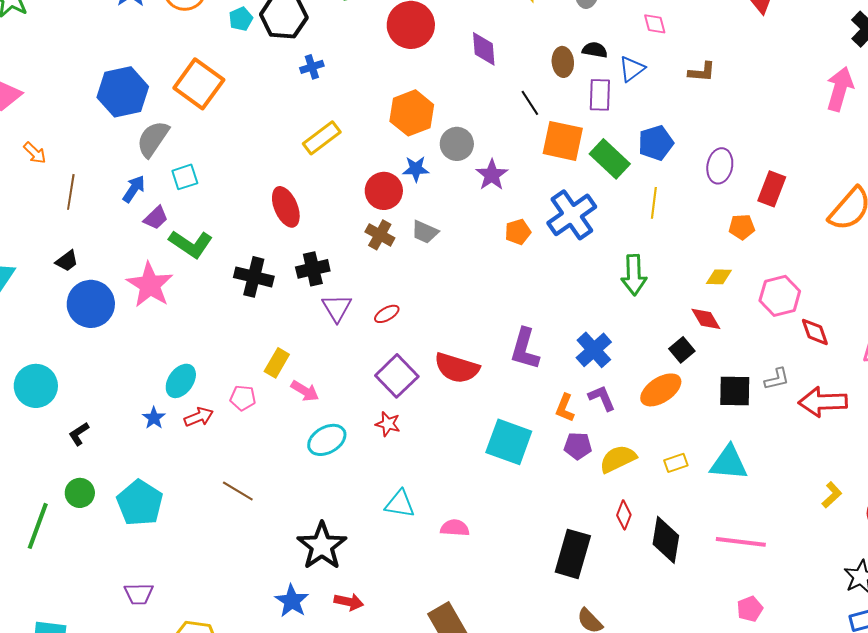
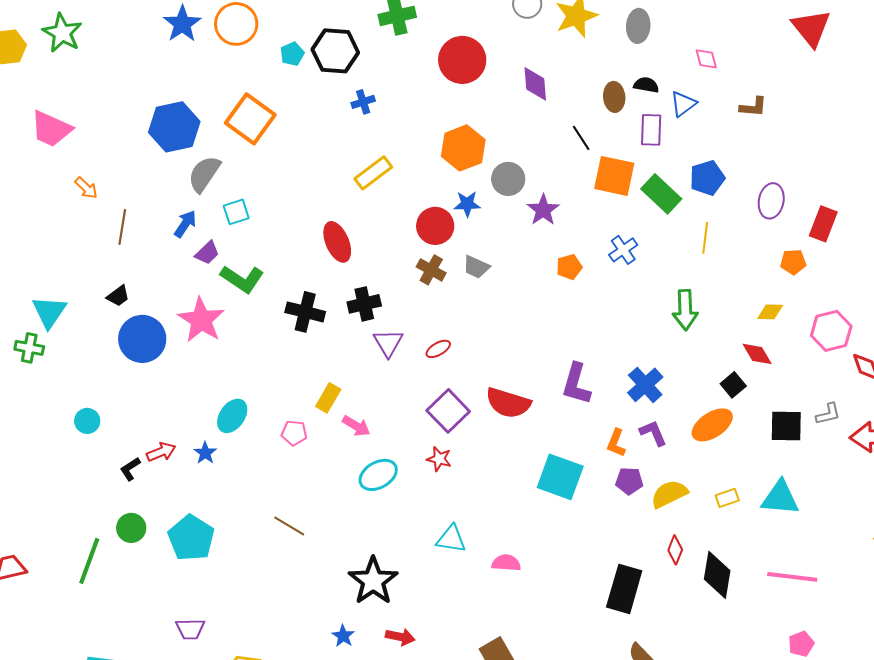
blue cross: (572, 215) -> (623, 250), size x0.6
cyan circle: (36, 386) -> (87, 421), size x0.6
red arrow: (199, 417) -> (161, 452), moved
blue star: (292, 601) -> (343, 636), size x0.7

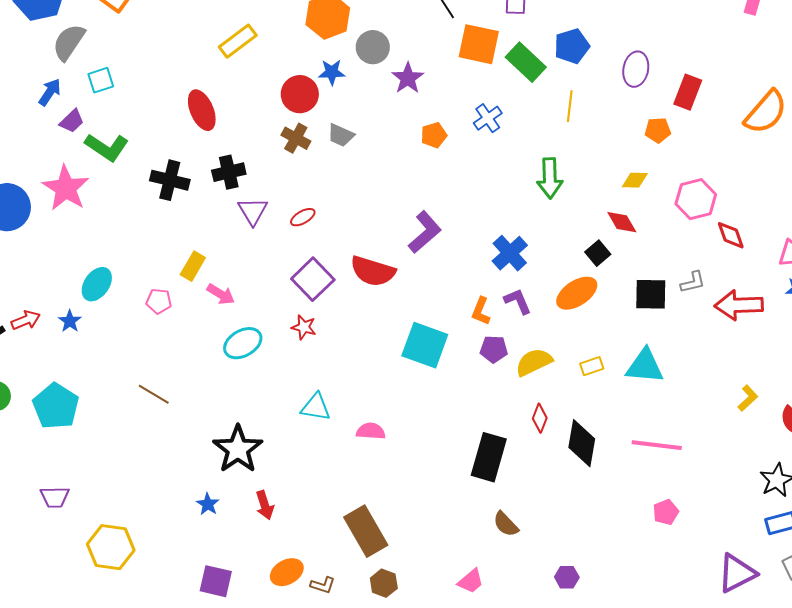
purple L-shape: (576, 384) -> (425, 232), moved, turned -147
red arrow: (400, 637) -> (265, 505), turned 60

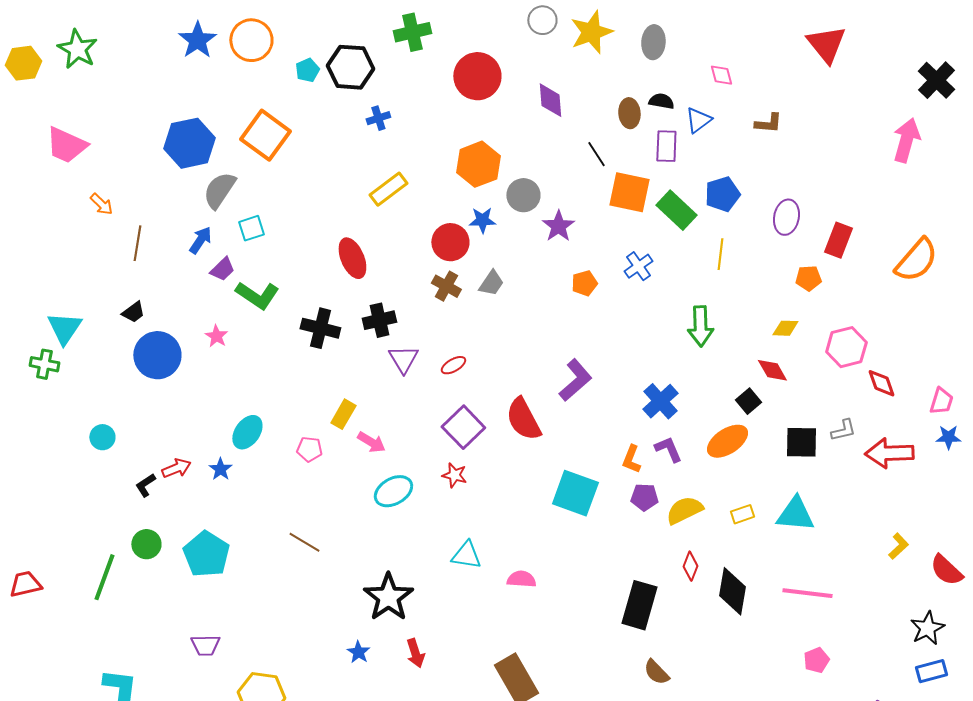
gray trapezoid: (341, 135) -> (491, 283), turned -80
pink star: (66, 188) -> (216, 336), size x0.5
red semicircle: (373, 271) -> (523, 419), turned 45

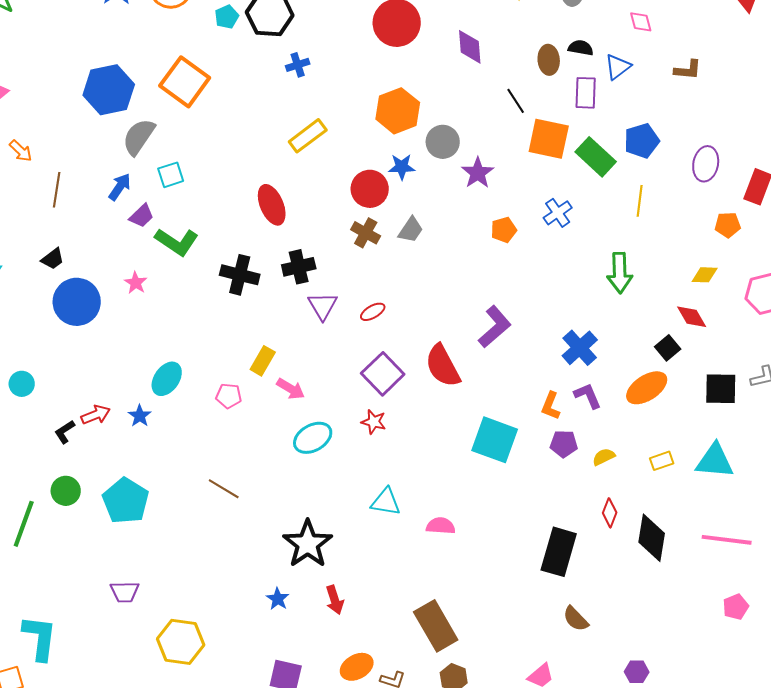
yellow semicircle: (684, 510) -> (604, 457), size x0.6

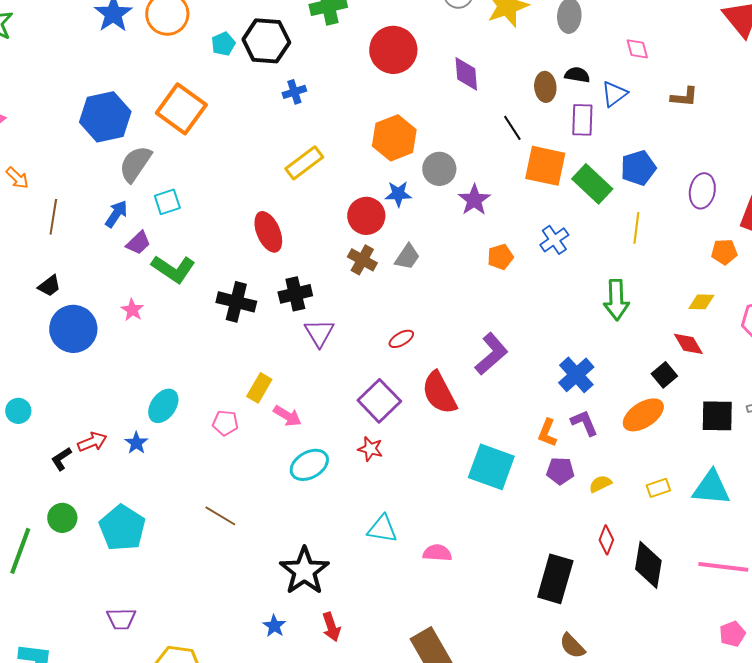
red ellipse: (373, 312) -> (401, 339), moved

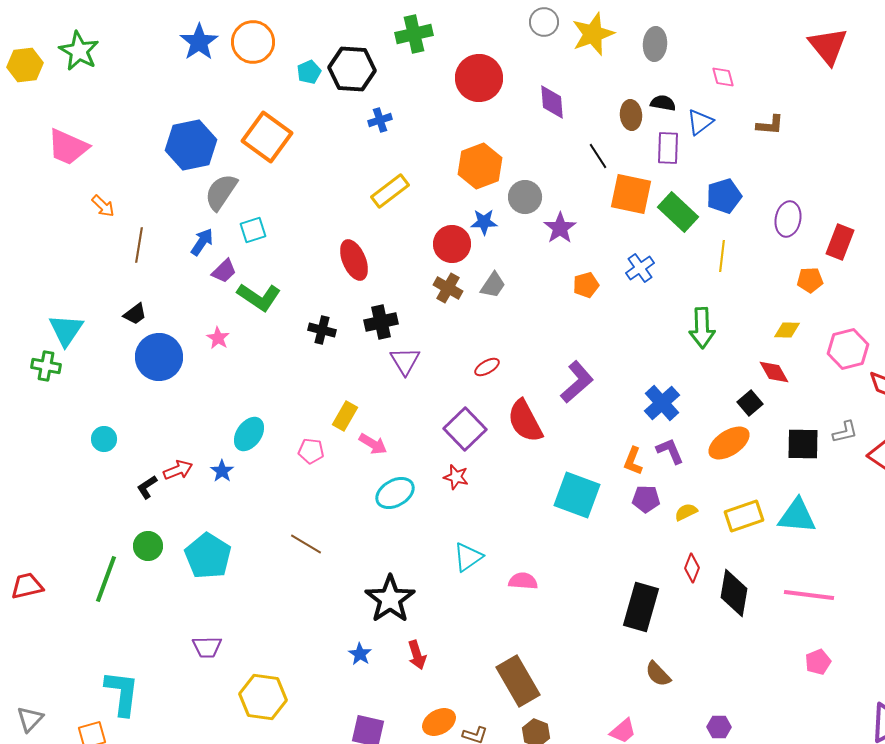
black cross: (236, 302) -> (322, 330), size x0.7
yellow rectangle: (658, 488) -> (744, 516), size x1.6
cyan triangle: (382, 529) -> (468, 557), turned -44

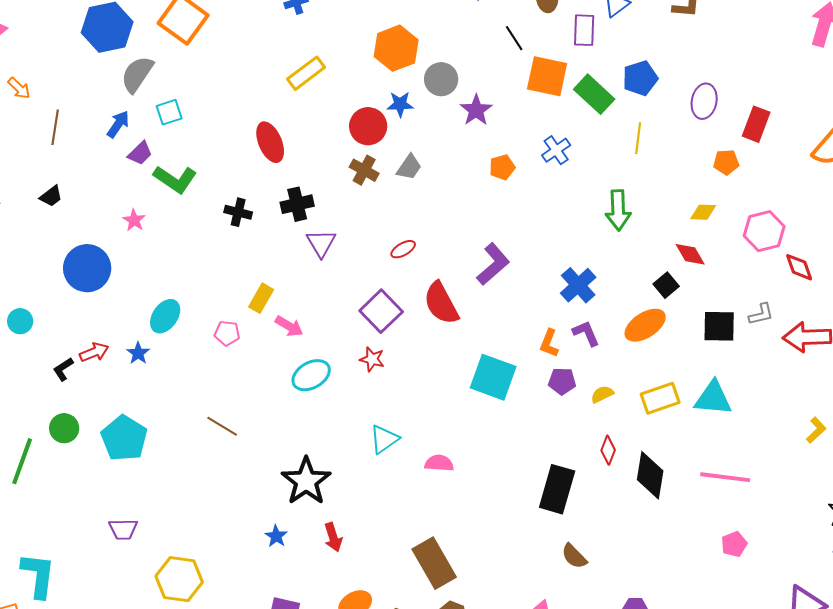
blue circle: (159, 357) -> (87, 268), moved

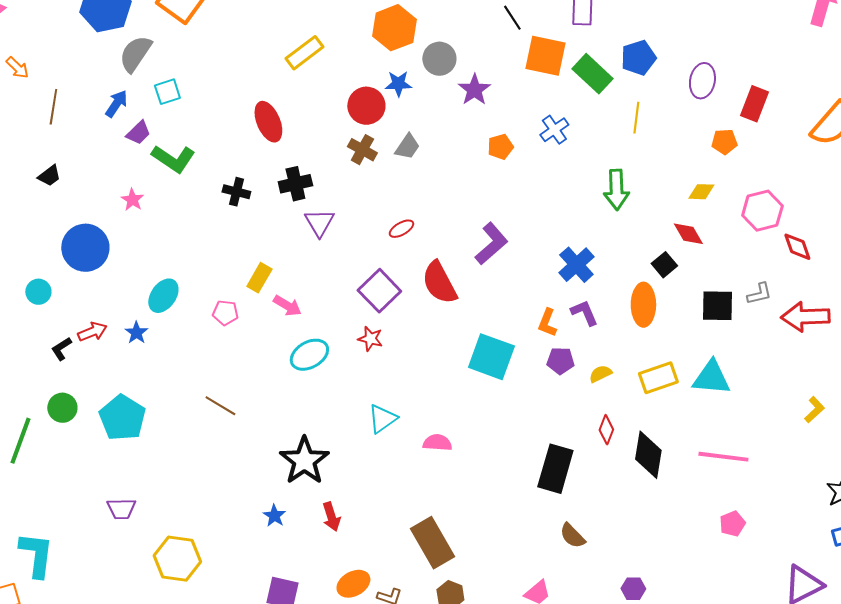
cyan circle: (20, 321) -> (38, 292), moved
orange ellipse: (645, 325) -> (643, 305), turned -57

